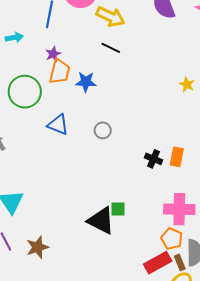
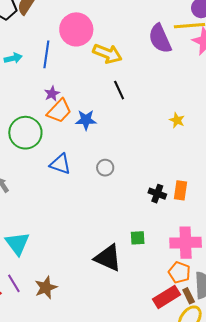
cyan arrow: (14, 38) -> (13, 58), moved
black line: (111, 48) -> (119, 90), moved, turned 42
orange trapezoid: (60, 72) -> (59, 111), turned 32
yellow star: (187, 84) -> (177, 120), moved
green square: (118, 209) -> (138, 238), moved

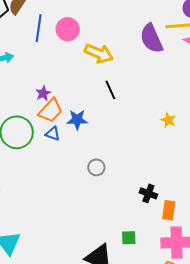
pink circle: (76, 29) -> (68, 29), size x0.7
blue line: (46, 54) -> (39, 28), moved
blue triangle: (60, 164) -> (53, 134), moved, size x0.7
orange rectangle: (180, 190) -> (169, 210), moved

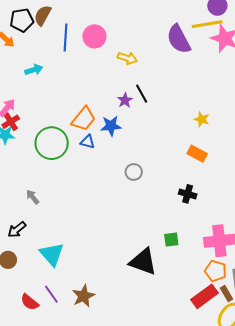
yellow arrow: (99, 53) -> (127, 58), size x0.7
purple star: (43, 93) -> (125, 100), moved
orange rectangle: (169, 210) -> (197, 154), moved, turned -66

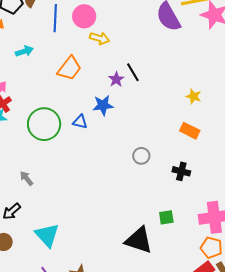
yellow arrow: (127, 58) -> (100, 38), moved
orange trapezoid: (84, 119) -> (69, 68), moved
gray circle: (134, 172) -> (141, 156), moved

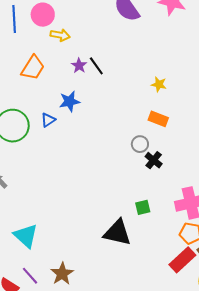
purple star: (116, 79) -> (79, 66), moved
blue triangle: (80, 122) -> (48, 120), turned -42
gray circle: (141, 156) -> (140, 144), moved
black cross: (181, 171) -> (154, 160), turned 30

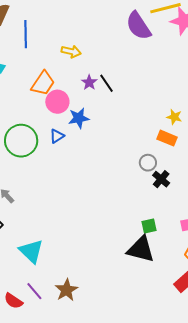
pink circle: (43, 15) -> (57, 102), moved
yellow star: (159, 84) -> (174, 117), moved
black triangle: (117, 233) -> (141, 249), moved

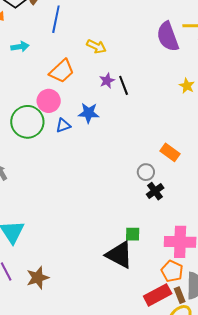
pink circle: (57, 102) -> (49, 101), moved
yellow star: (174, 117) -> (187, 86), moved

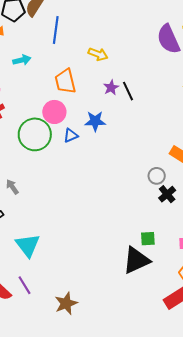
orange trapezoid: (62, 71) -> (65, 81), turned 124
black triangle: (119, 255) -> (136, 260), turned -48
brown star: (38, 278) -> (66, 303), moved

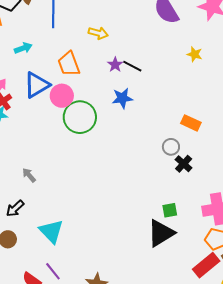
black line: (128, 91) -> (132, 66), turned -30
blue star: (95, 121) -> (122, 98), moved
green circle: (35, 134) -> (80, 117), moved
blue triangle: (71, 135) -> (37, 85), moved, size x1.8

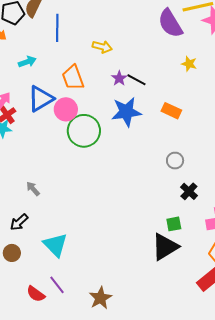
yellow star: (195, 54) -> (189, 64), moved
blue star: (122, 98) -> (126, 112), size x1.4
orange rectangle: (191, 123) -> (171, 111), moved
black cross: (184, 164) -> (189, 191), moved

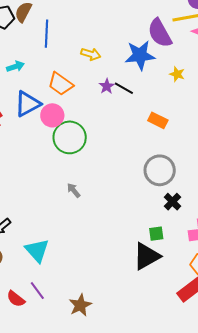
orange trapezoid: (73, 78) -> (61, 84), turned -36
blue star: (126, 112) -> (140, 55), moved
gray circle: (175, 161) -> (160, 170), size x1.8
gray arrow: (33, 189) -> (74, 190), moved

